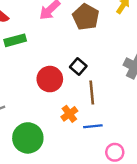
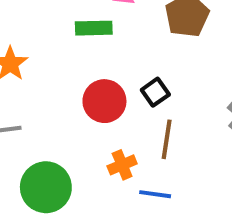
green rectangle: (15, 40) -> (94, 28), moved

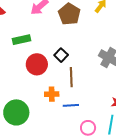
green rectangle: (94, 28) -> (21, 40), moved
orange cross: (122, 165) -> (52, 94), turned 32

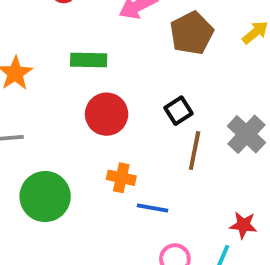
black square: (61, 55) -> (178, 111), moved
brown line: (71, 77) -> (195, 151), moved

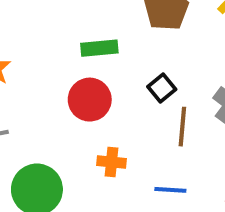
green rectangle: (89, 60) -> (99, 48), moved
blue line: (153, 208) -> (170, 190), moved

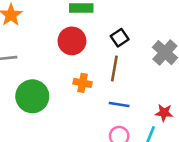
brown line: (182, 127) -> (114, 69), moved

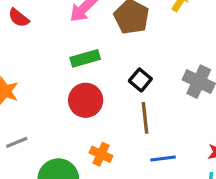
orange cross: (82, 83) -> (101, 154), moved, turned 30

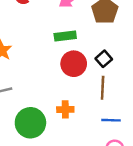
red circle: (86, 100) -> (74, 64), moved
orange cross: (101, 154) -> (65, 109), turned -35

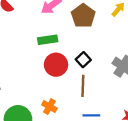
orange cross: (65, 109) -> (49, 107), turned 32

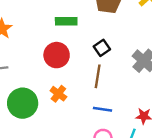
red circle: (56, 65) -> (57, 55), moved

